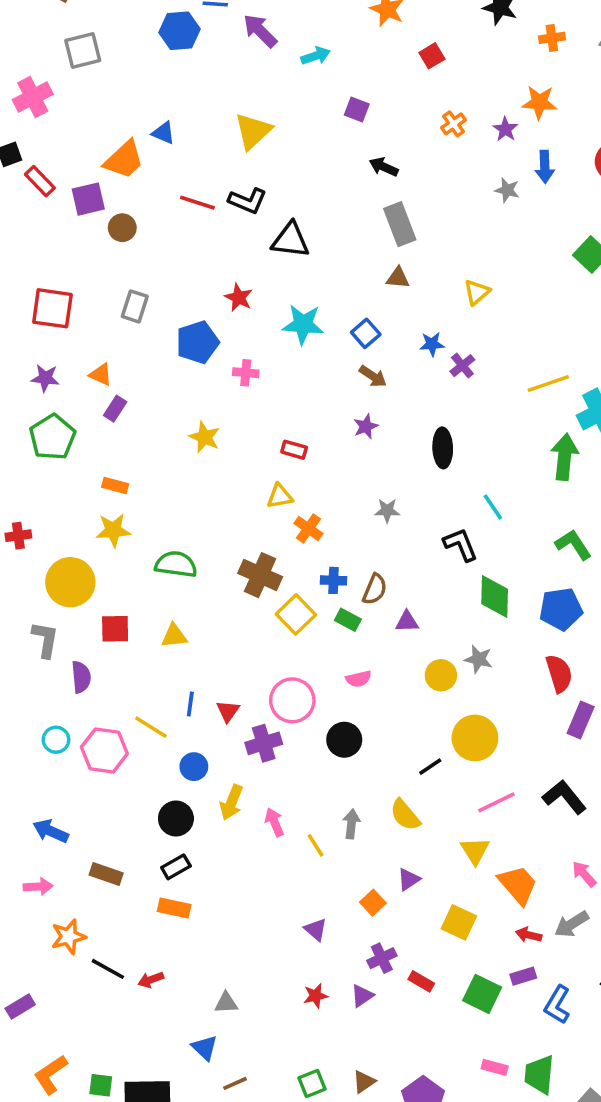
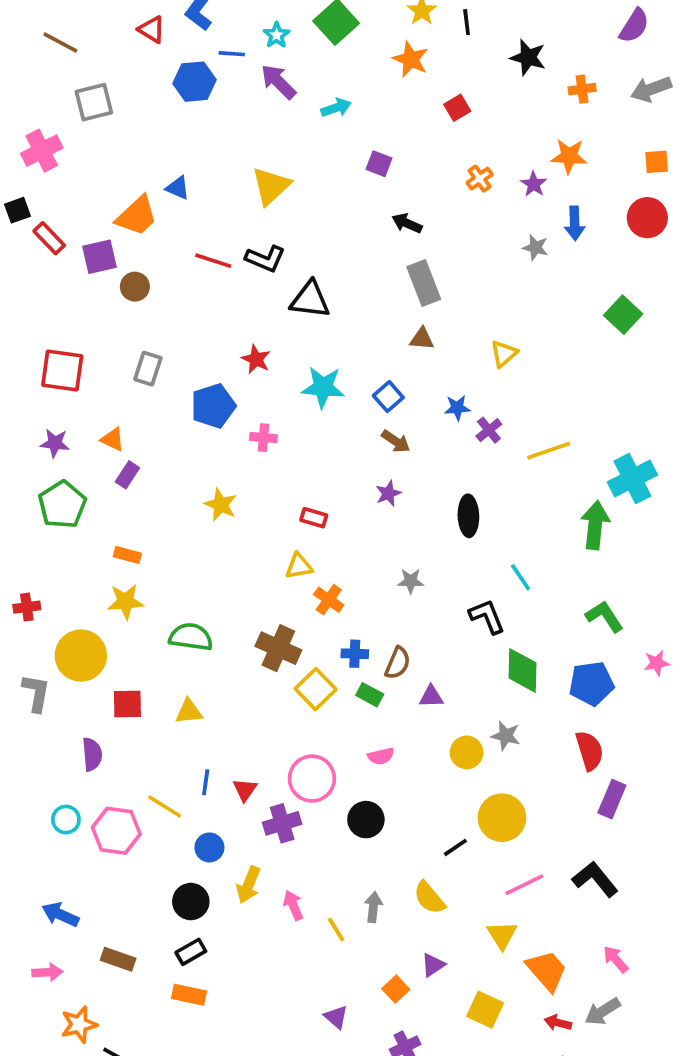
yellow line: (548, 383) -> (549, 451), moved
gray L-shape: (45, 639) -> (36, 693), moved

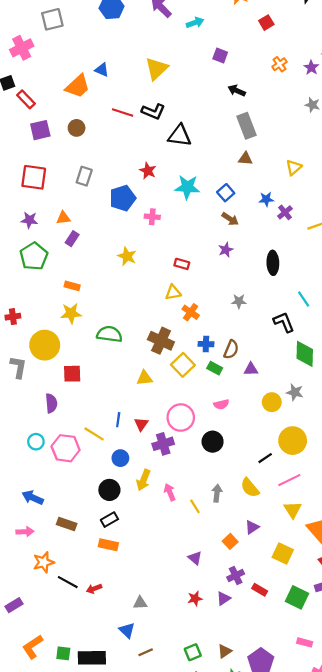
purple square: (99, 257) -> (40, 130), moved
orange triangle: (113, 439) -> (63, 218), turned -32
yellow triangle: (189, 711) -> (145, 378), moved
pink line: (524, 885) -> (289, 480), moved

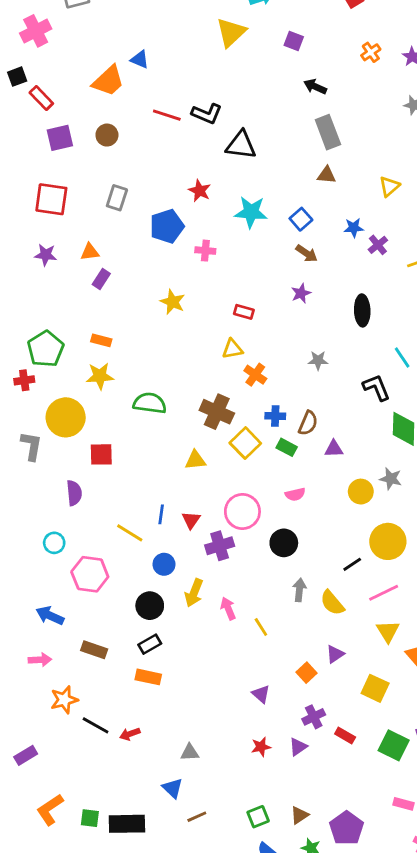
yellow triangle: (157, 69) -> (231, 32), moved
green pentagon: (34, 256) -> (46, 349), moved
pink hexagon: (66, 448) -> (90, 574), moved
gray arrow: (217, 493) -> (299, 590), moved

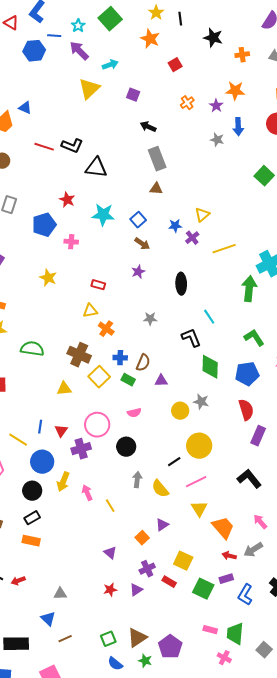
yellow triangle: (389, 186) -> (202, 215), moved
blue circle: (164, 564) -> (42, 462), size x1.5
yellow square: (375, 688) -> (183, 561), moved
brown triangle: (299, 815) -> (137, 638), size x1.5

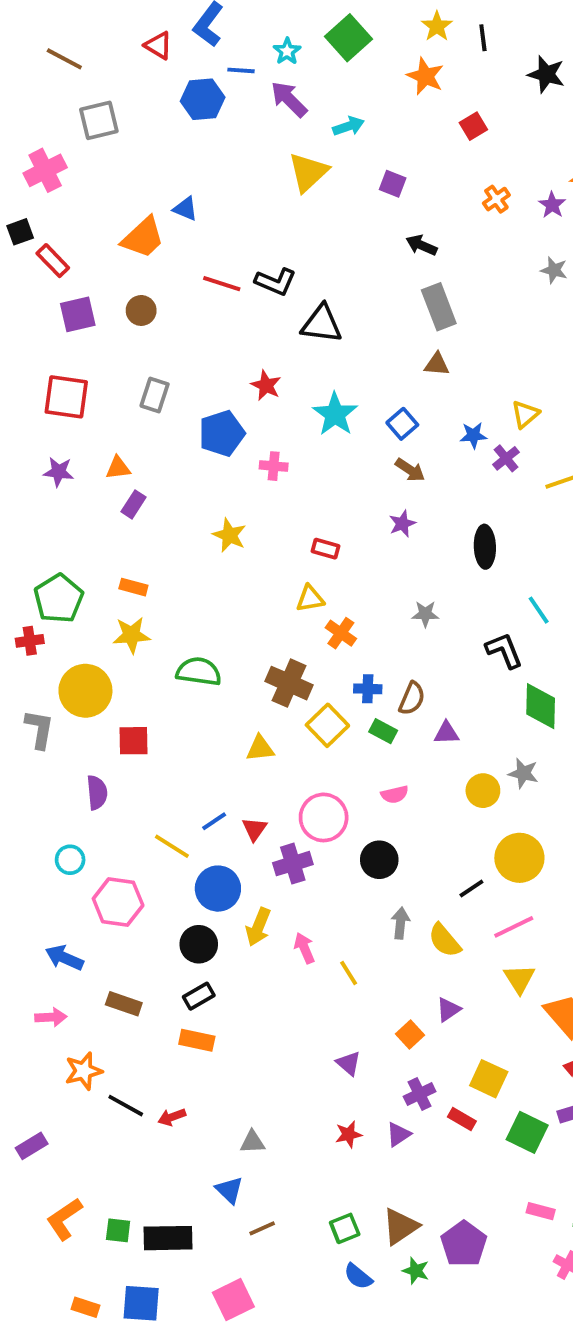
cyan star: (103, 215) -> (335, 414), turned 30
blue line: (40, 427) -> (214, 821), turned 48

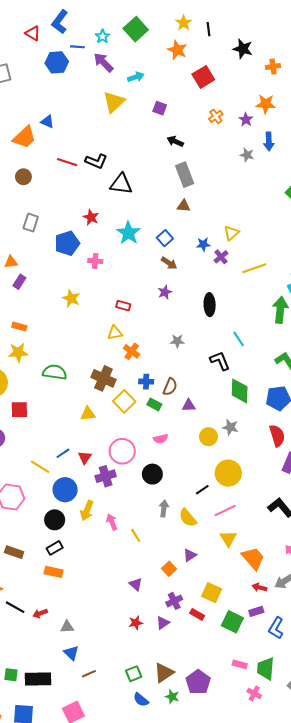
red square: (473, 126) -> (203, 77), size x1.5
gray triangle: (253, 1142) -> (67, 627), moved

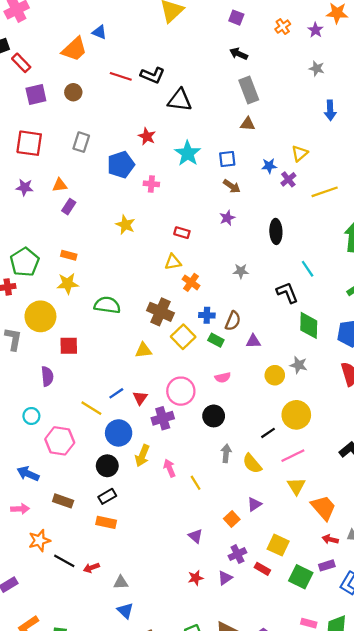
purple square: (160, 108) -> (236, 18), moved
blue arrow: (269, 141) -> (330, 110), moved
blue square: (165, 238) -> (227, 159), turned 35

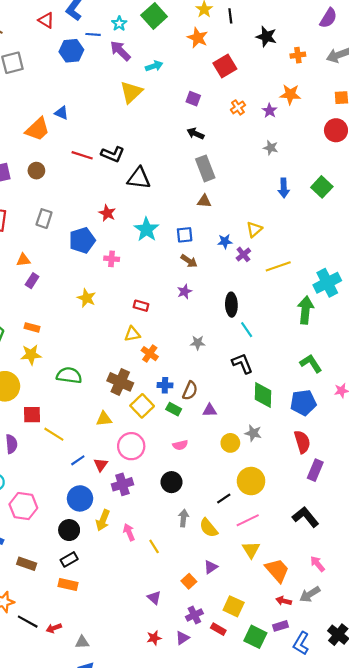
cyan line: (308, 269) -> (247, 330), moved
pink circle: (181, 391) -> (131, 446), moved
yellow line: (91, 408) -> (54, 434), moved

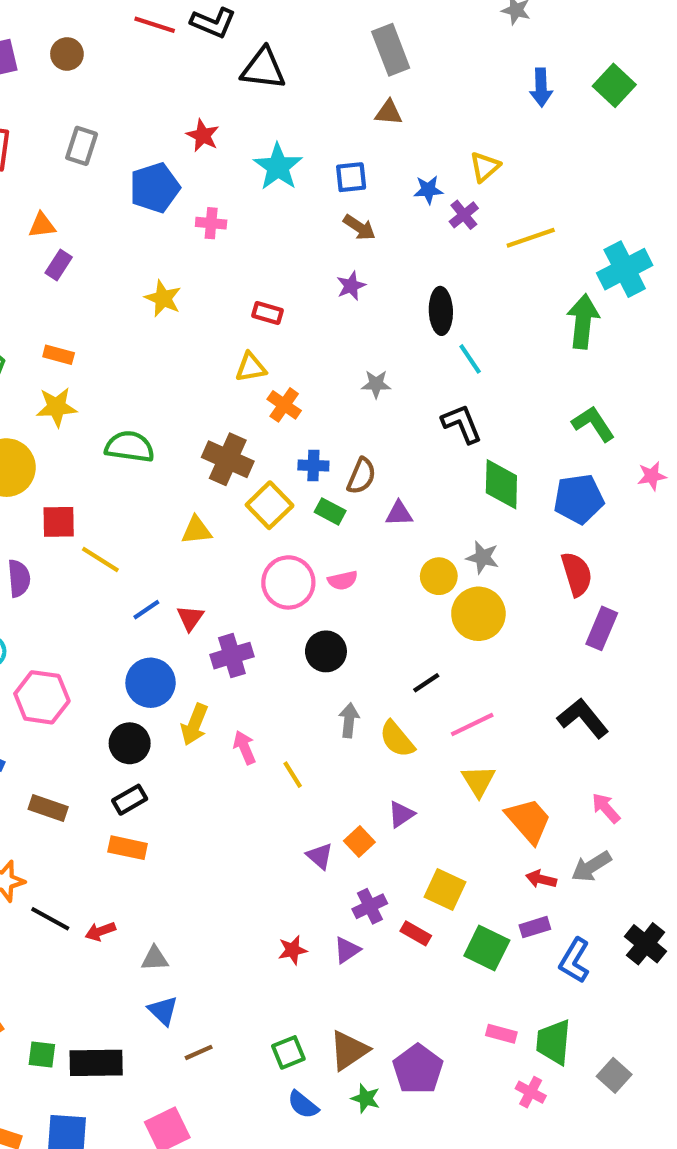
pink circle: (131, 446) -> (288, 582), moved
yellow circle: (251, 481) -> (478, 614), moved
purple triangle: (154, 598) -> (320, 856), moved

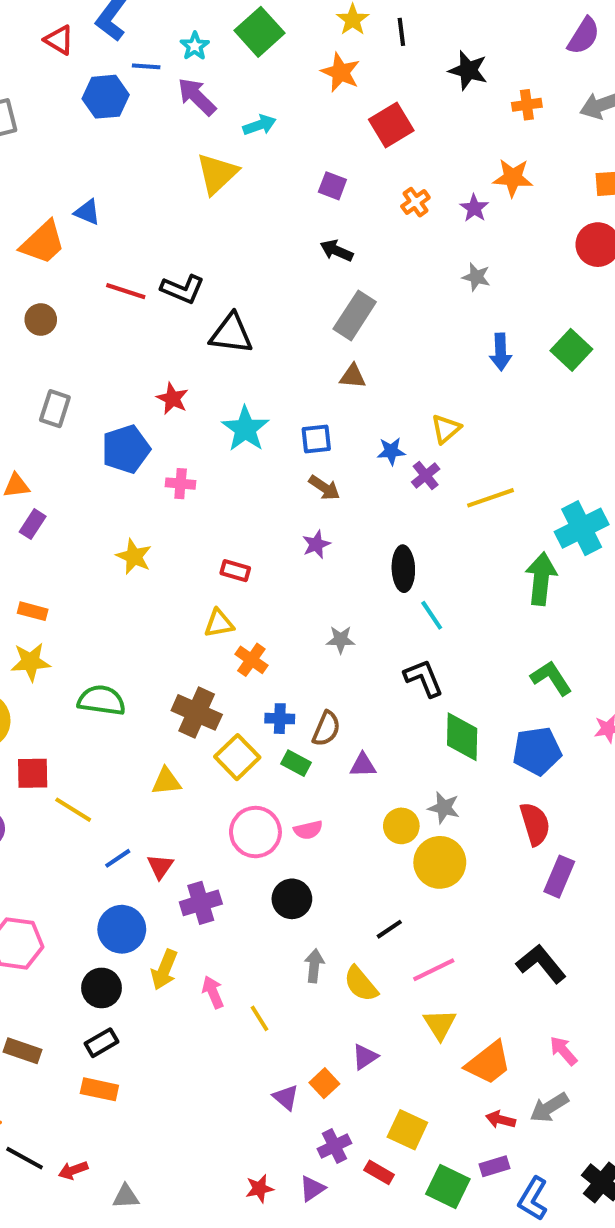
gray rectangle: (391, 50) -> (355, 315), turned 54
orange trapezoid: (529, 821) -> (488, 1063), turned 93

